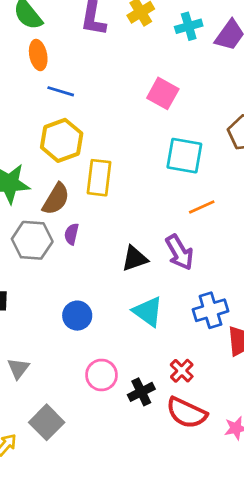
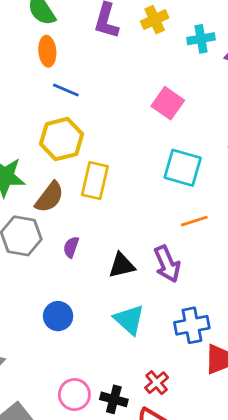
purple semicircle: (72, 234) -> (71, 247), moved
pink circle: (101, 375) -> (74, 395), moved
black cross: (141, 392) -> (114, 399), turned 35

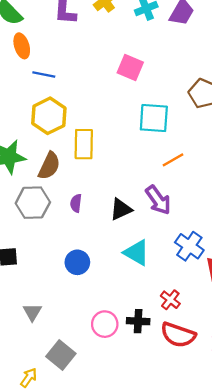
blue cross: (192, 325) -> (189, 246), turned -32

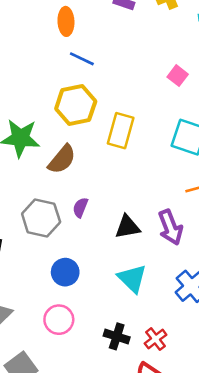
pink square: (130, 67) -> (178, 76), size x0.7
yellow rectangle: (84, 144) -> (121, 131), moved
gray hexagon: (33, 203) -> (41, 218), moved
black cross: (138, 321) -> (117, 336), moved
pink circle: (105, 324) -> (59, 320), moved

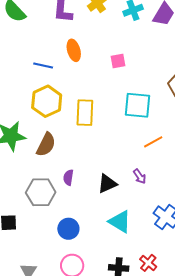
orange ellipse: (66, 21) -> (74, 50), moved
pink square: (178, 76) -> (118, 61), turned -35
purple arrow: (170, 227) -> (140, 176), size x0.6

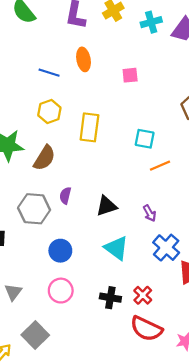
yellow hexagon: (47, 101) -> (49, 112), size x0.7
cyan square: (138, 105) -> (145, 139), moved, size x0.7
purple arrow: (140, 176) -> (150, 213), moved

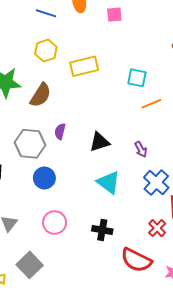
pink square: (130, 75) -> (114, 15), moved
yellow rectangle: (89, 127) -> (84, 66), turned 68
blue circle: (60, 251) -> (44, 178), moved
red cross: (143, 295) -> (157, 228), moved

